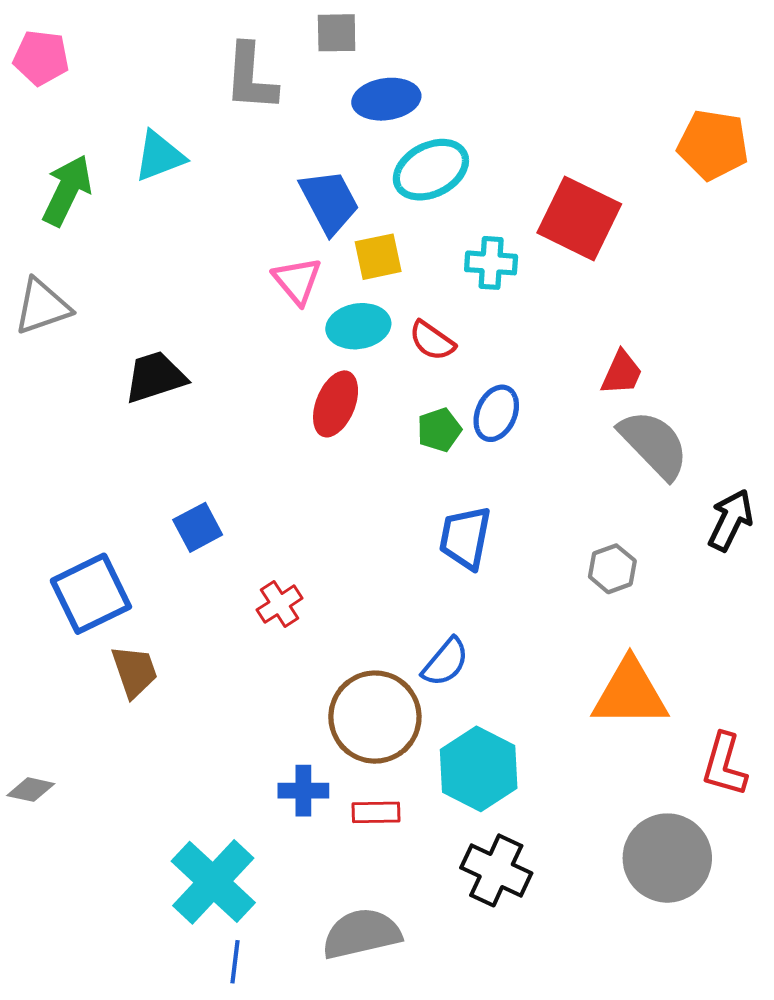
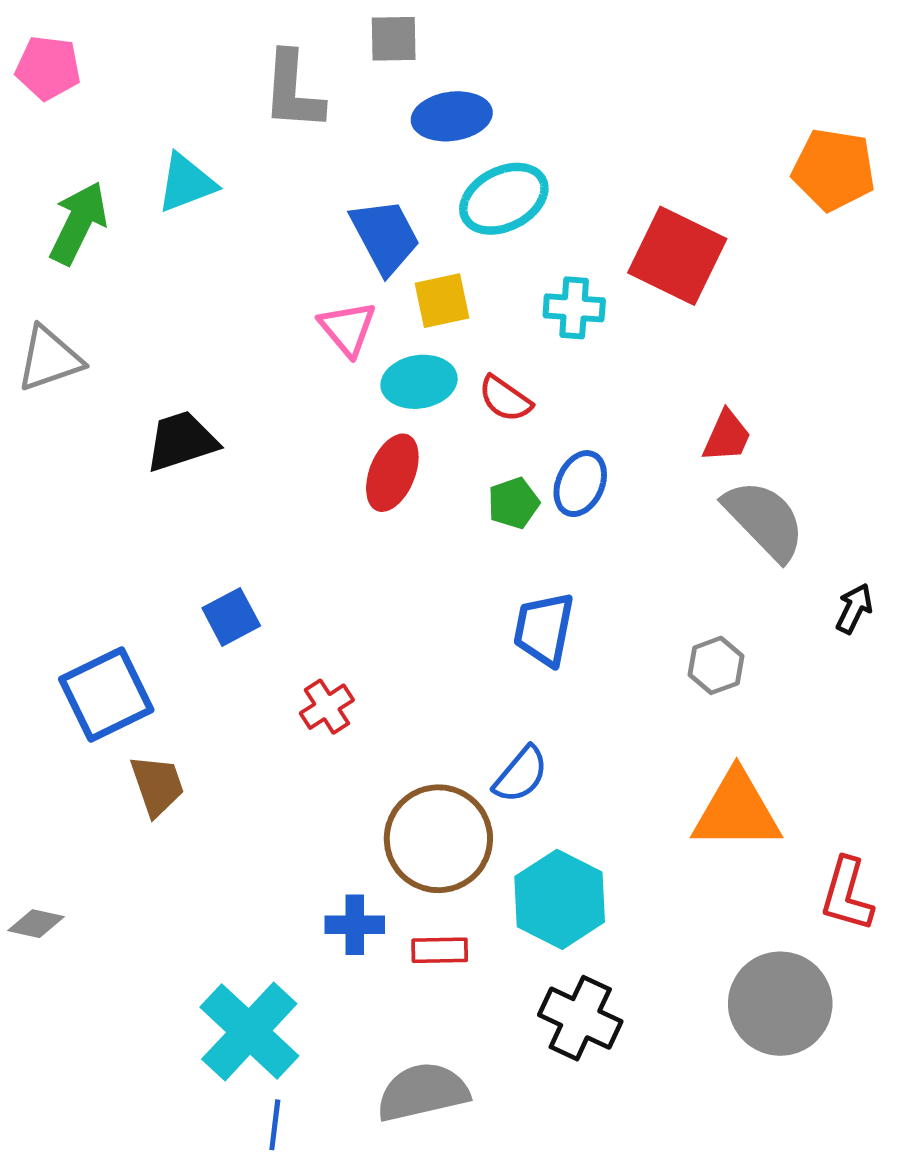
black arrow: (731, 520) -> (854, 608), size x0.7

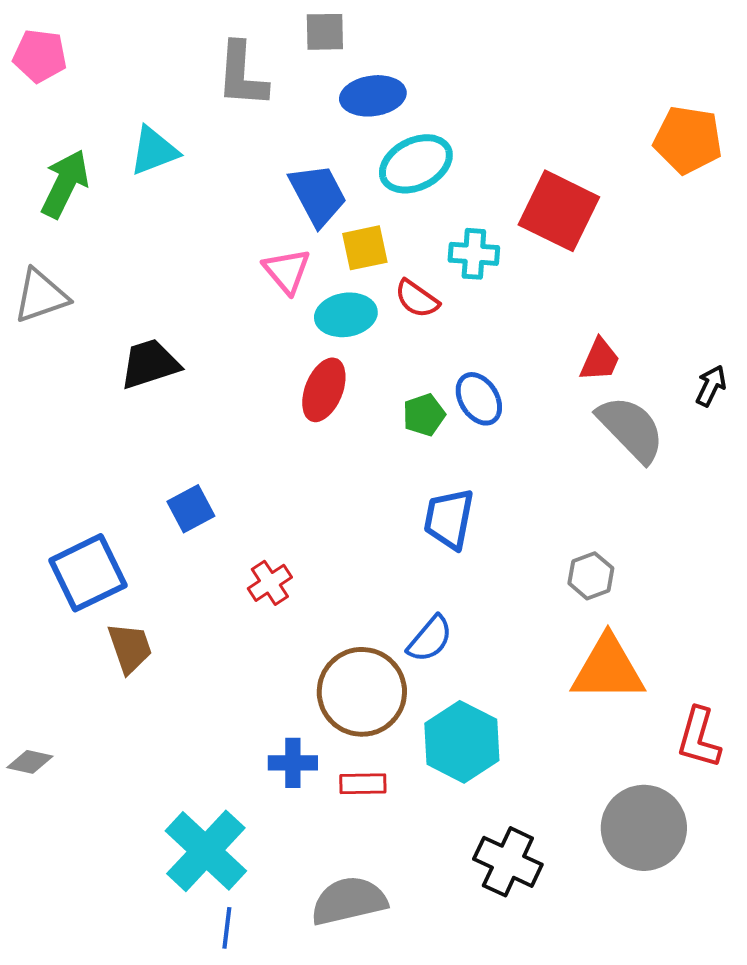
red semicircle: (505, 399) -> (417, 299), moved
blue ellipse: (580, 484) -> (479, 399), turned -56
black arrow: (854, 608) -> (711, 386), moved
gray hexagon: (716, 665) -> (591, 576), moved
black cross: (580, 1018) -> (508, 862), moved

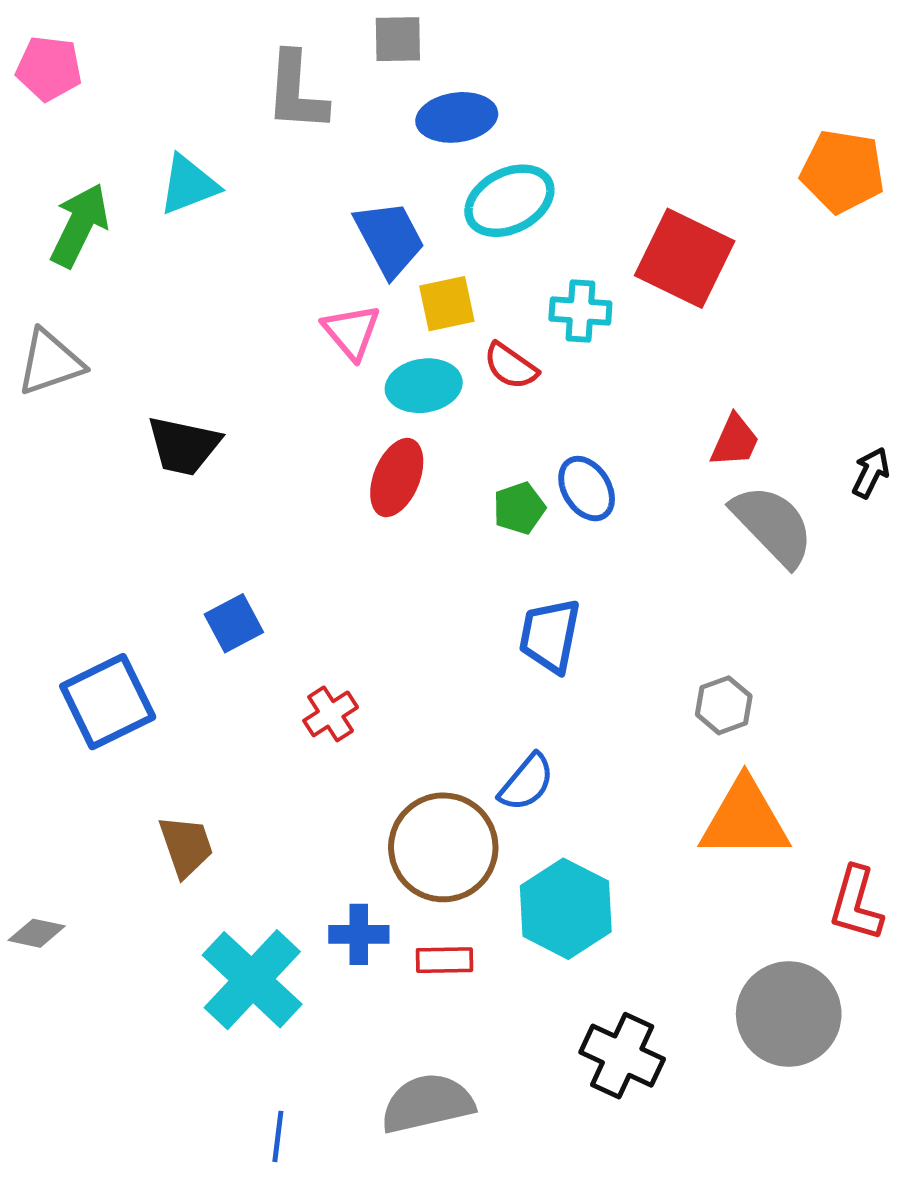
black trapezoid: (150, 364) -> (184, 446), turned -150
brown trapezoid: (130, 648) -> (186, 846), moved
cyan cross: (206, 851) -> (252, 980), moved

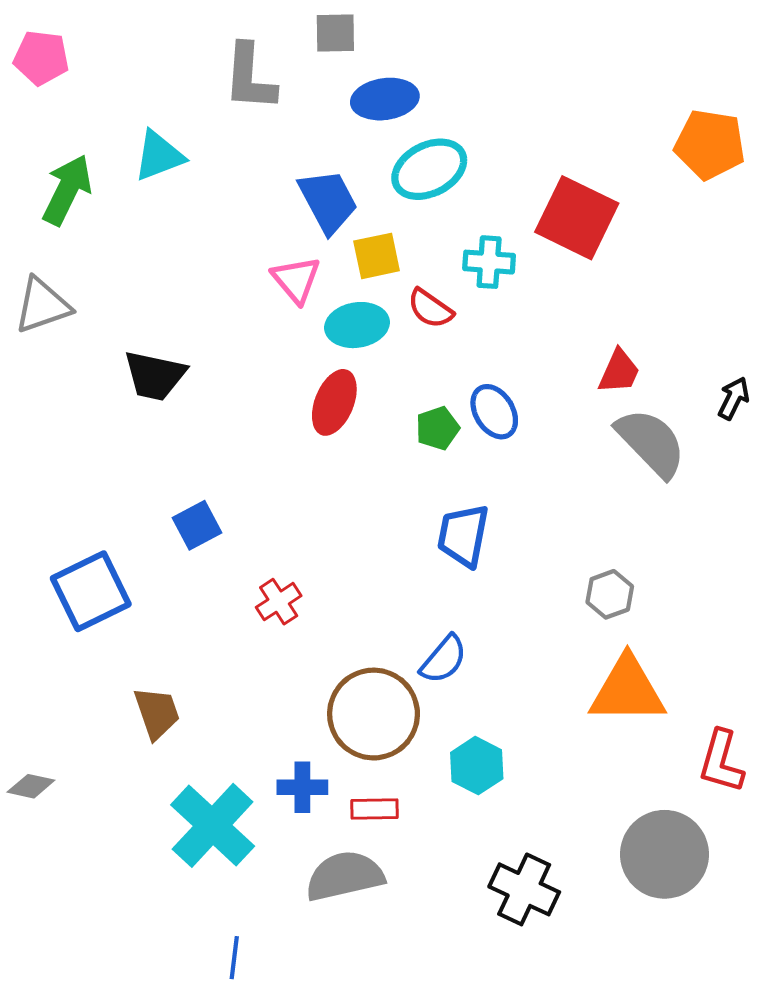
cyan hexagon: (566, 909) -> (477, 766), size x0.7
gray semicircle: (427, 1103) -> (345, 876), moved

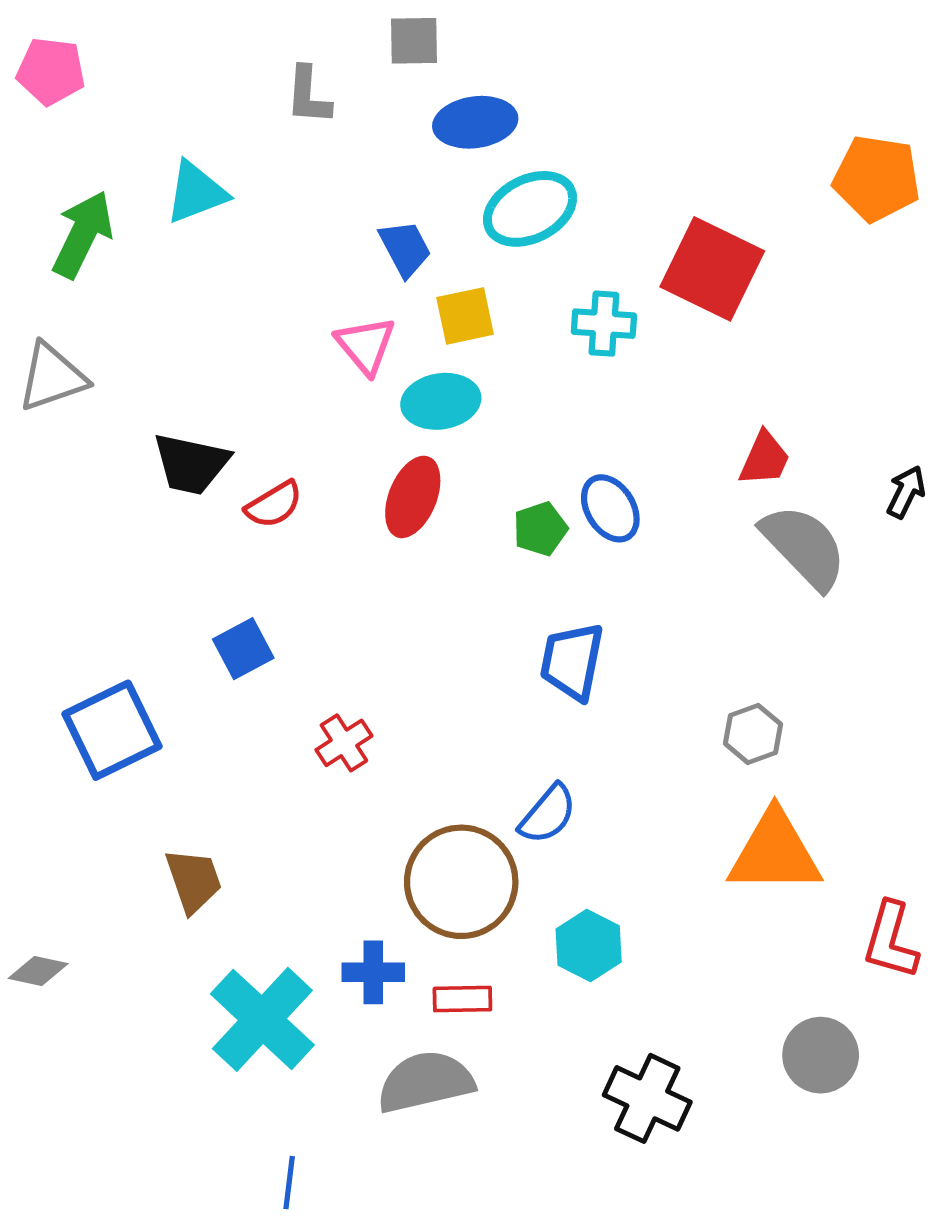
gray L-shape: (250, 77) -> (308, 95), size x0.7
blue trapezoid: (328, 201) -> (405, 248), size x0.7
red semicircle: (430, 309) -> (274, 505), moved, turned -66
gray circle: (664, 854) -> (821, 1055), size x0.7

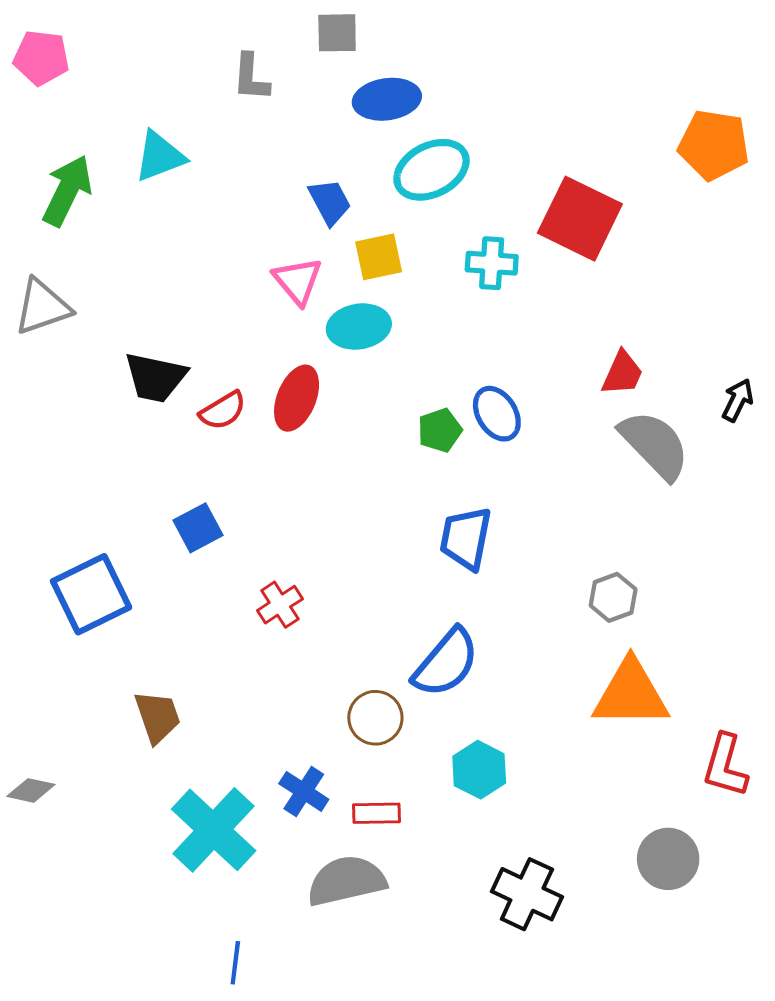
red ellipse: (413, 497) -> (297, 398), moved
blue semicircle: (548, 814) -> (446, 663), size x1.4
brown circle: (461, 882) -> (375, 718), size x0.6
blue cross: (373, 972) -> (304, 791), turned 33

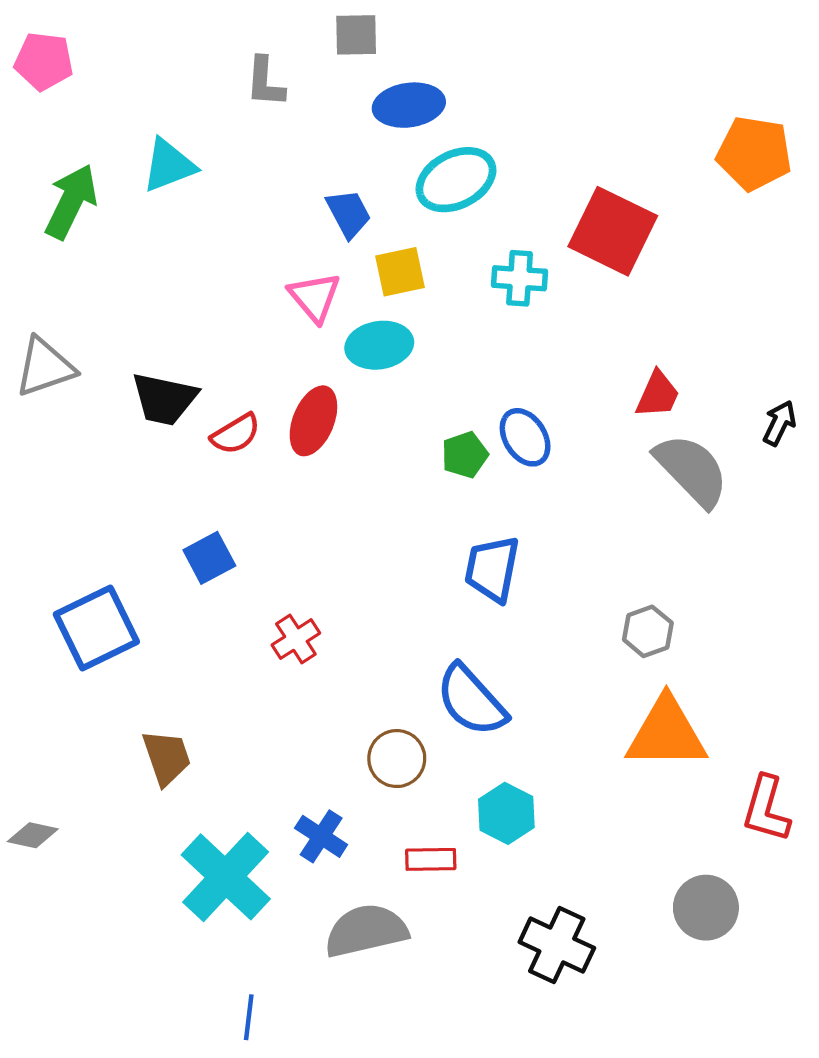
gray triangle: (42, 307) -> (45, 367), moved
blue semicircle: (446, 663) -> (471, 700), turned 98
red rectangle: (376, 813) -> (431, 859), moved

